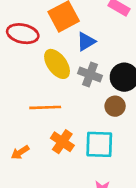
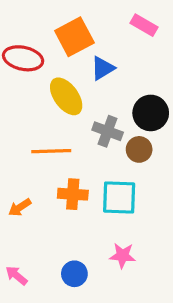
gray cross: (90, 74) -> (108, 131), moved
orange cross: (62, 142) -> (73, 194), turned -30

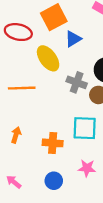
orange line: (51, 151) -> (22, 88), moved
orange cross: (73, 194) -> (53, 143), moved
orange arrow: (20, 207) -> (16, 135), turned 140

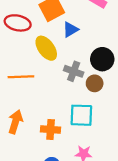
orange arrow: (16, 135) -> (15, 122), size x1.5

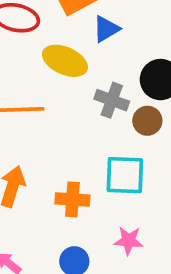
yellow ellipse: (46, 48) -> (65, 61), turned -30

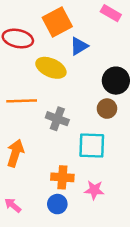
gray cross: (112, 100) -> (57, 119), moved
orange cross: (72, 199) -> (62, 177), moved

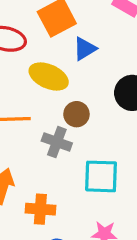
brown circle: (107, 109) -> (76, 114), moved
orange cross: (62, 177) -> (40, 209), moved

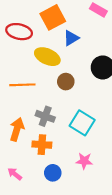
gray cross: (57, 142) -> (45, 116), moved
cyan square: (101, 176) -> (82, 123), turned 30

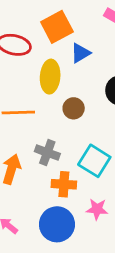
yellow ellipse: (47, 57) -> (50, 77), turned 70
orange cross: (42, 145) -> (64, 184), moved
blue circle: (53, 173) -> (57, 224), size x1.6

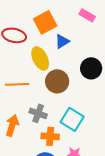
yellow ellipse: (50, 77) -> (40, 58), turned -30
brown circle: (74, 108) -> (57, 81), size x1.5

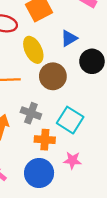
blue triangle: (62, 41) -> (69, 38), moved

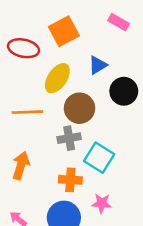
yellow ellipse: (33, 50) -> (57, 78), turned 60
gray cross: (31, 113) -> (69, 138), moved, turned -30

